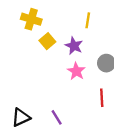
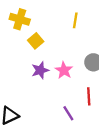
purple star: (74, 46) -> (40, 70), moved, turned 30
purple line: (57, 117) -> (68, 113), moved

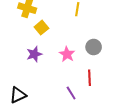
purple star: (40, 70) -> (34, 54), moved

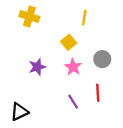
yellow square: (41, 28) -> (69, 42), moved
purple line: (71, 93) -> (73, 102), moved

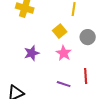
gray circle: (102, 59) -> (88, 37), moved
purple line: (73, 102) -> (64, 84), turned -40

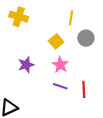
gray circle: (88, 37) -> (86, 38), moved
purple line: (64, 84) -> (60, 86), moved

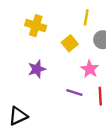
yellow cross: (19, 17) -> (36, 26), moved
pink star: (60, 65) -> (90, 69), moved

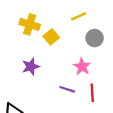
yellow line: (86, 17) -> (79, 16), turned 56
yellow square: (70, 43) -> (51, 37), moved

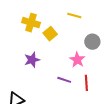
yellow line: (79, 16) -> (74, 16), turned 40
gray circle: (95, 38) -> (92, 42), moved

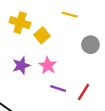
pink star: (77, 60) -> (48, 65), moved
red line: (86, 83) -> (84, 92), turned 35

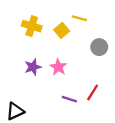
yellow square: (42, 35) -> (62, 30), moved
purple line: (58, 89) -> (69, 99), moved

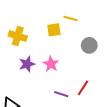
yellow cross: (32, 26) -> (18, 36), moved
yellow square: (62, 30) -> (54, 30), turned 32

